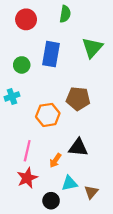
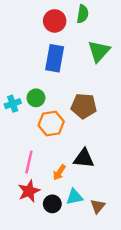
green semicircle: (65, 14) -> (83, 14), moved
red circle: (26, 19) -> (55, 21), moved
green circle: (22, 65) -> (36, 98), moved
black circle: (51, 201) -> (52, 204), moved

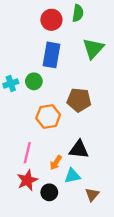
green circle: (36, 98) -> (34, 81), moved
cyan cross: (13, 104) -> (11, 84), moved
cyan triangle: (74, 197) -> (72, 176), moved

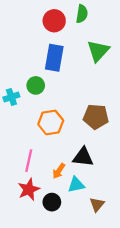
cyan cross: (11, 84) -> (11, 97), moved
brown pentagon: (79, 100) -> (96, 117), moved

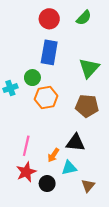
green semicircle: (82, 14) -> (84, 18), moved, turned 35
green triangle: (98, 51) -> (89, 68), moved
orange hexagon: (51, 122) -> (46, 97), moved

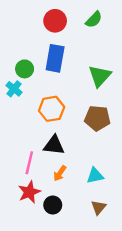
green circle: (32, 78) -> (25, 69), moved
cyan cross: (10, 88) -> (14, 89), moved, turned -32
black triangle: (75, 143) -> (54, 145), moved
cyan triangle: (69, 168) -> (95, 176), moved

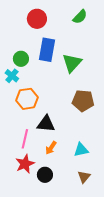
red circle: (55, 21) -> (37, 19), moved
green triangle: (100, 76) -> (72, 63), moved
orange hexagon: (52, 109) -> (27, 99), moved

